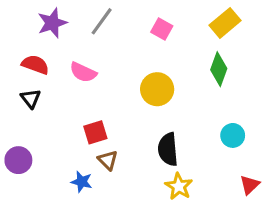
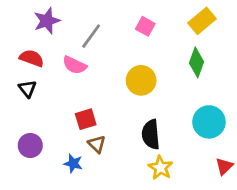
gray line: (102, 21) -> (91, 36), moved
cyan circle: (233, 135) -> (209, 122), size x1.5
purple circle: (18, 160) -> (30, 145), moved

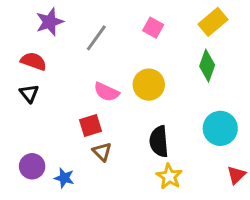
pink semicircle: (75, 65) -> (106, 92), moved
purple circle: (30, 145) -> (32, 166), moved
blue star: (73, 163) -> (64, 178), moved

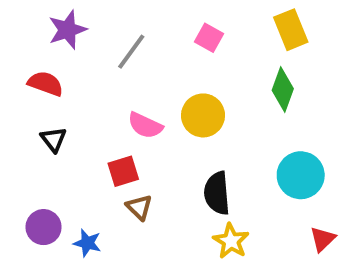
yellow rectangle: (213, 22) -> (291, 30), turned -72
black triangle: (29, 93) -> (53, 139), moved

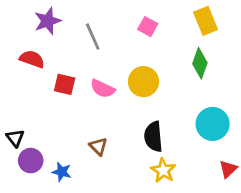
gray line: (131, 52) -> (93, 36), turned -60
black triangle: (53, 139) -> (15, 138), moved
red square: (123, 171) -> (65, 84), moved, turned 30

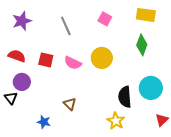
purple star: (48, 21) -> (22, 21), moved
yellow rectangle: (206, 21) -> (146, 15), turned -60
red semicircle: (32, 59) -> (17, 56), moved
black semicircle: (153, 137) -> (125, 97), moved
purple circle: (31, 161) -> (22, 82), moved

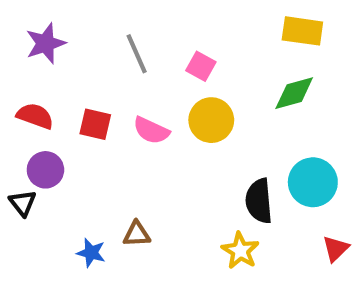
pink square: (105, 19) -> (201, 66), moved
green diamond: (142, 45) -> (294, 93), turned 55
brown triangle: (70, 104) -> (137, 234), moved, turned -48

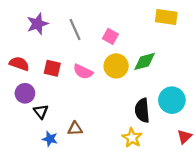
purple star: (45, 43) -> (37, 24), moved
green diamond: (294, 93) -> (145, 61), moved
black triangle: (23, 203) -> (41, 112), moved

